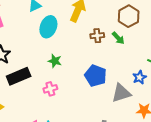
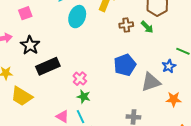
green star: (55, 61) -> (84, 97), moved
blue pentagon: (96, 76) -> (125, 65), turned 30
pink cross: (50, 89) -> (80, 79), turned -32

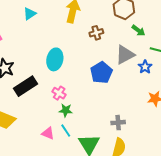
cyan ellipse: (77, 17) -> (55, 59), moved
green arrow: (147, 27) -> (138, 30), moved
gray triangle: (151, 82) -> (125, 55), moved

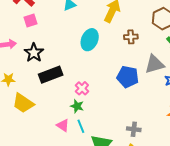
cyan ellipse: (55, 59) -> (90, 40), moved
blue pentagon: (101, 73) -> (128, 77), turned 30
green star: (66, 110) -> (77, 106), moved

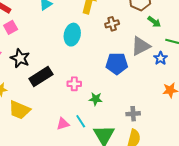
pink cross: (82, 88) -> (74, 84), turned -32
green star: (77, 106) -> (96, 99), moved
pink triangle: (63, 125) -> (63, 124), turned -40

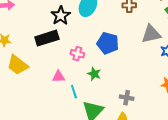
black star: (20, 58) -> (61, 16), moved
blue pentagon: (117, 64) -> (108, 43), moved
pink triangle: (63, 124) -> (59, 77), moved

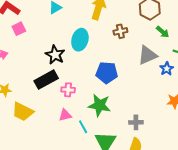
pink cross: (77, 54) -> (68, 90), moved
green star: (94, 74) -> (99, 105), size x1.6

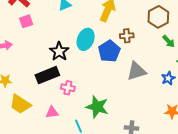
gray triangle: (147, 55) -> (136, 71), moved
blue pentagon: (107, 73) -> (109, 51), moved, turned 30
pink triangle: (65, 115) -> (52, 112), moved

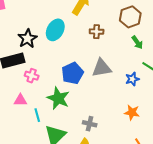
blue pentagon: (109, 51) -> (72, 73), moved
pink triangle: (52, 112) -> (20, 100), moved

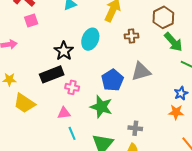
green arrow: (137, 42) -> (173, 42), size x1.5
blue star: (132, 79) -> (181, 93), moved
cyan line: (37, 115) -> (72, 133), moved

